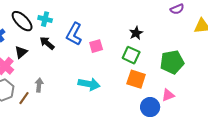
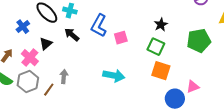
green pentagon: (172, 62) -> (199, 41), moved

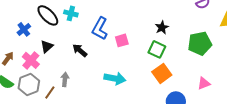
black arrow: (72, 35) -> (80, 50), moved
orange square: (161, 71) -> (162, 73), turned 36
pink triangle: (193, 87) -> (204, 83), moved

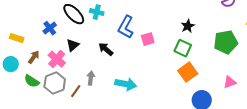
cyan arrow: (115, 78) -> (126, 84), moved

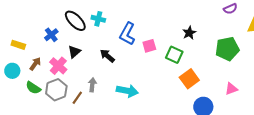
green square: (183, 48) -> (174, 55), moved

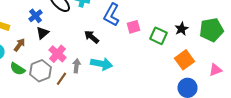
black star: (189, 33) -> (182, 29), moved
black triangle: (74, 52) -> (42, 33), moved
pink cross: (58, 66) -> (58, 54), moved
orange square: (189, 79) -> (184, 60), moved
cyan arrow: (127, 91) -> (102, 64), moved

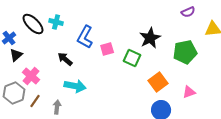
black star: (182, 29) -> (150, 38), moved, size x1.5
gray arrow: (76, 66) -> (57, 107), moved

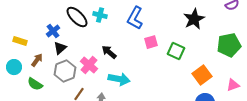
blue L-shape: (85, 37) -> (135, 18), moved
black star: (150, 38) -> (194, 19), moved
pink cross: (31, 76) -> (89, 65), moved
gray hexagon: (14, 93) -> (65, 71), moved

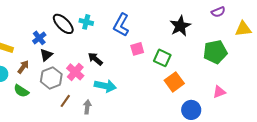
orange square: (202, 75) -> (174, 82), moved

